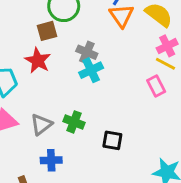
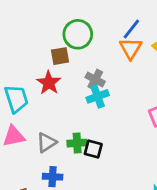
green cross: (74, 122) -> (77, 143), turned -30
black square: (112, 140) -> (93, 149), moved

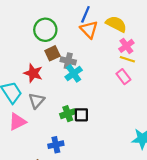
brown square: (60, 56) -> (52, 53), moved
gray triangle: (46, 143) -> (36, 101), moved

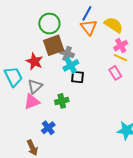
brown square: (52, 53) -> (54, 45), size x1.5
black square: (81, 115) -> (77, 77), moved
pink triangle: (17, 122) -> (32, 102), moved
blue cross: (56, 145) -> (48, 128), turned -32

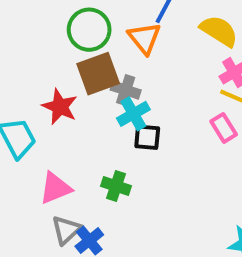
orange triangle: (89, 27) -> (144, 38), moved
gray triangle: (35, 86) -> (66, 230), moved
green cross: (62, 101) -> (116, 186), turned 32

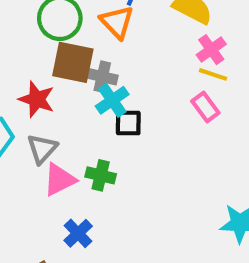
brown square: (98, 74) -> (73, 62), turned 36
pink triangle: (55, 188) -> (59, 180), moved
gray triangle: (66, 230) -> (42, 149), moved

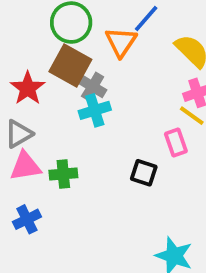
black square: (128, 123) -> (144, 173), moved
green cross: (101, 175) -> (63, 174), turned -36

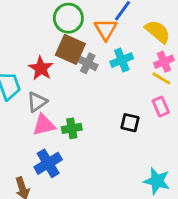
cyan cross: (95, 110) -> (122, 60), moved
pink rectangle: (176, 143) -> (161, 107), moved
blue cross: (27, 219) -> (48, 163), size x1.4

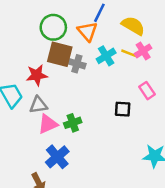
red star: (41, 68) -> (37, 75), turned -30
yellow line: (161, 78) -> (130, 54), moved
gray triangle: (37, 102) -> (38, 105), turned 36

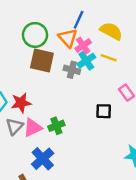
pink cross: (143, 51) -> (83, 45), moved
gray cross: (77, 64) -> (72, 70), moved
red star: (37, 75) -> (21, 103), moved
gray triangle: (38, 105) -> (14, 126), moved, turned -36

